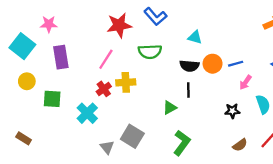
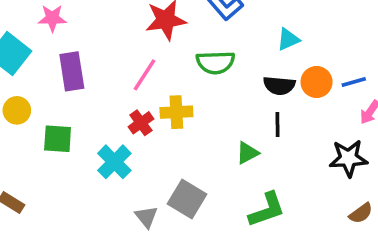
cyan triangle: (195, 37) -> (288, 39), turned -40
black star: (232, 111) -> (348, 158), size x1.5
green L-shape: (182, 143) -> (267, 210), turned 35

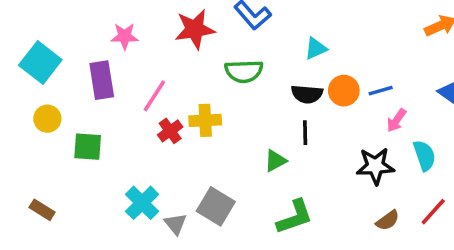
pink star: (52, 18) -> (125, 36), moved
pink line: (145, 75) -> (154, 96), moved
cyan cross: (114, 162) -> (142, 203), moved

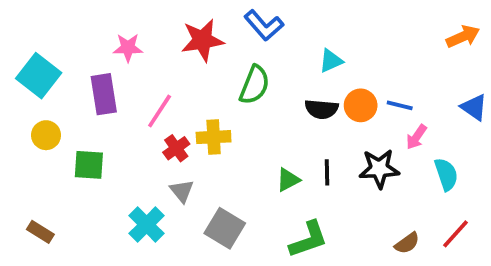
green semicircle: (244, 71) -> (254, 85), turned -66
blue line: (381, 91) -> (400, 105), turned 30
black line: (305, 133) -> (327, 172), moved
black star: (375, 166) -> (379, 169), moved
gray triangle: (175, 224) -> (182, 191), moved

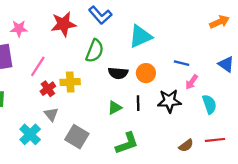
cyan triangle: (331, 61) -> (140, 36), size x1.6
orange circle: (361, 105) -> (146, 73), moved
black semicircle: (322, 109) -> (118, 73), moved
red line: (456, 234) -> (215, 140), turned 42

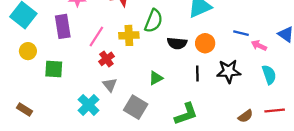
yellow cross: (70, 82) -> (129, 35), moved
pink arrow: (192, 82) -> (259, 45), moved, turned 80
green triangle: (115, 108) -> (156, 78), moved

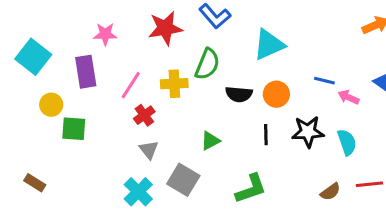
yellow circle: (28, 51) -> (51, 105), moved
cyan semicircle: (269, 75) -> (347, 142), moved
cyan cross: (89, 105) -> (138, 192), moved

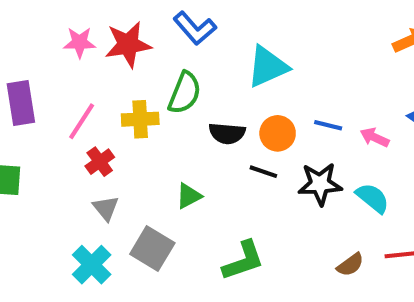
pink star: (105, 34) -> (80, 42), moved
blue line: (324, 81) -> (328, 125), moved
black line: (266, 135) -> (263, 172), moved, turned -70
cyan semicircle: (347, 142) -> (373, 198), turned -32

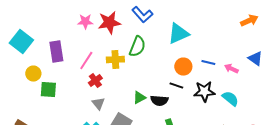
black semicircle: (227, 133) -> (159, 100), moved

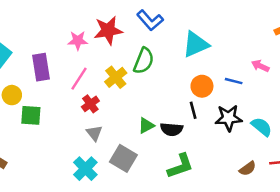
pink star: (85, 22) -> (78, 41), moved
yellow cross: (115, 60) -> (116, 77), turned -36
pink arrow: (231, 68) -> (260, 66), moved
black line: (176, 86) -> (193, 110), turned 56

